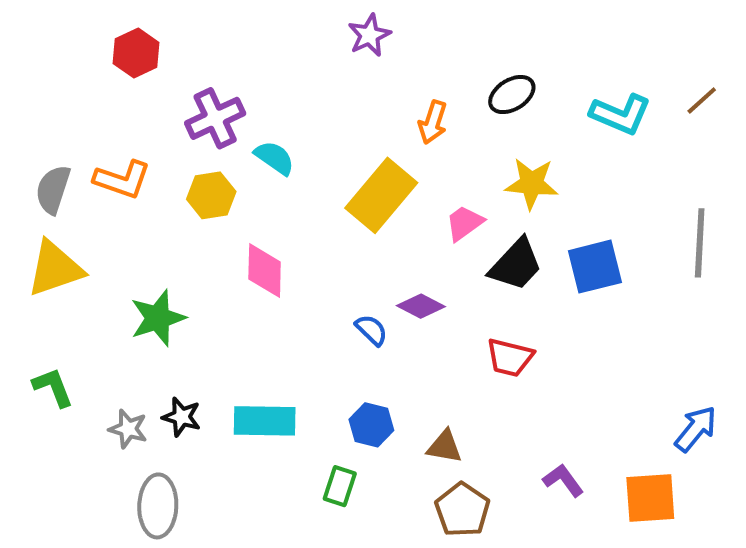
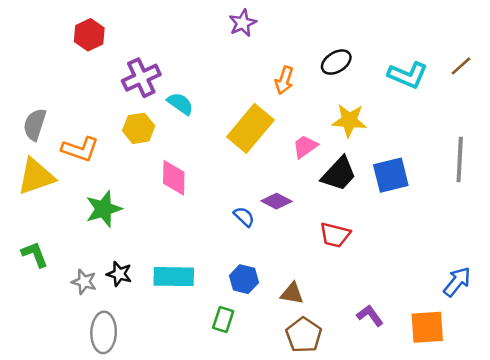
orange L-shape: (122, 180) -> (80, 149), moved

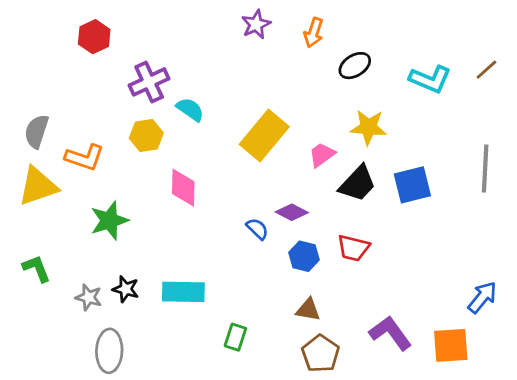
orange arrow: (284, 80) -> (314, 33), moved
blue hexagon: (244, 279) -> (304, 256), moved
purple L-shape: (370, 316) -> (390, 333), size x1.5

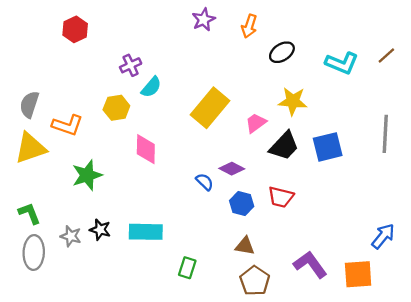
purple cross: (149, 82) -> (131, 65), moved, size x0.7
cyan semicircle: (190, 109) -> (151, 87), turned 95
gray ellipse: (109, 351) -> (34, 253), moved

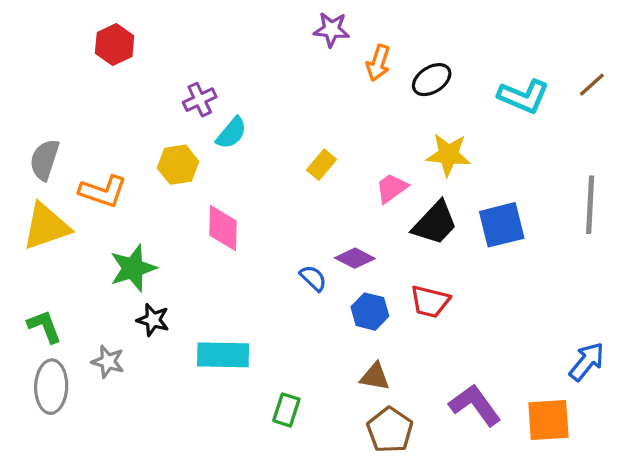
purple star: (204, 20) -> (332, 30), moved, turned 30
orange arrow: (249, 26) -> (378, 63), moved
yellow rectangle: (210, 108) -> (321, 165), size x0.5
black star: (100, 230) -> (153, 320), moved

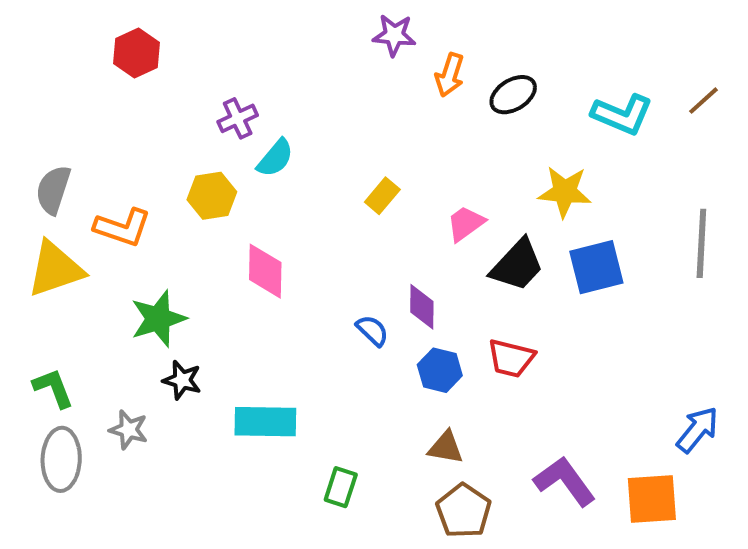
yellow star: (448, 155) -> (565, 192), moved
purple diamond: (355, 258) -> (422, 307), turned 63

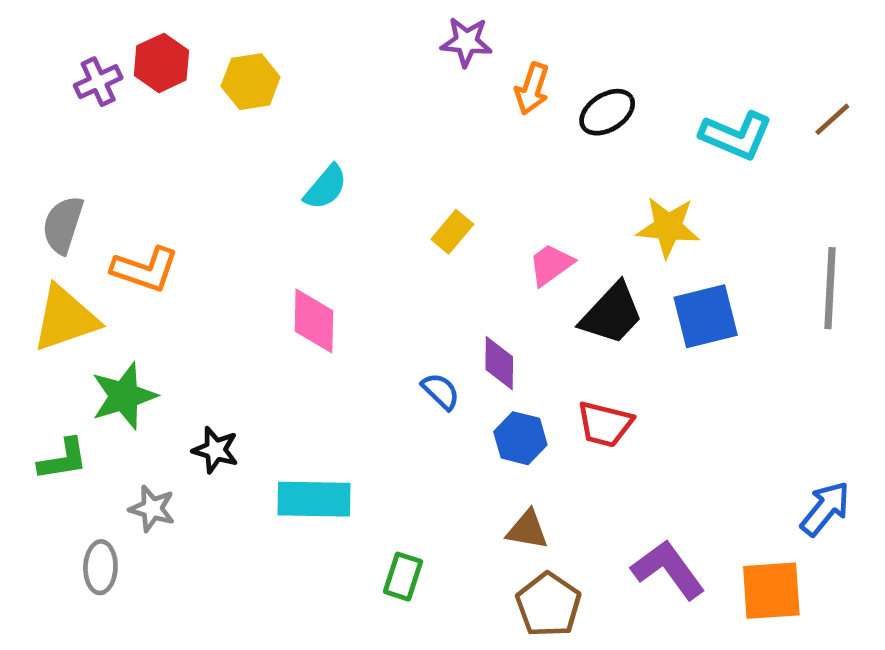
purple cross: (238, 118) -> (98, 82), moved
yellow hexagon: (212, 196) -> (251, 82), moved
green star: (158, 319) -> (124, 396), moved
green L-shape: (53, 388) -> (63, 459), turned 102
gray ellipse: (61, 459) -> (100, 567), moved, size x0.7

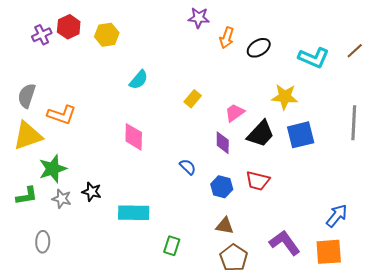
purple diamond: (499, 363) -> (223, 143), moved
gray star: (152, 509) -> (62, 199), moved
blue arrow: (825, 509) -> (337, 216), moved

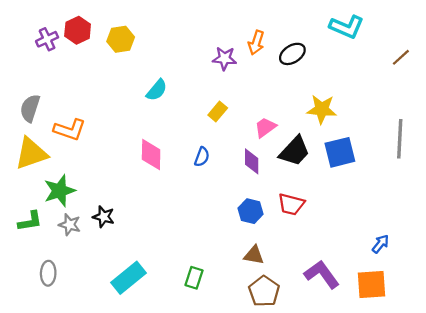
purple star: (199, 18) -> (225, 58), moved
cyan L-shape: (314, 58) -> (347, 27), moved
blue semicircle: (188, 167) -> (202, 157), moved, turned 66
cyan rectangle: (134, 213) -> (128, 278), moved, turned -40
blue arrow: (337, 216) -> (381, 244), size x0.7

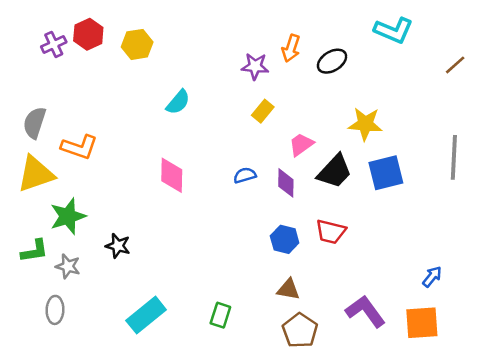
yellow rectangle: (218, 112) -> (263, 111), moved
blue semicircle: (202, 157) -> (245, 175), moved, turned -126
gray star: (70, 225) -> (68, 266), moved

